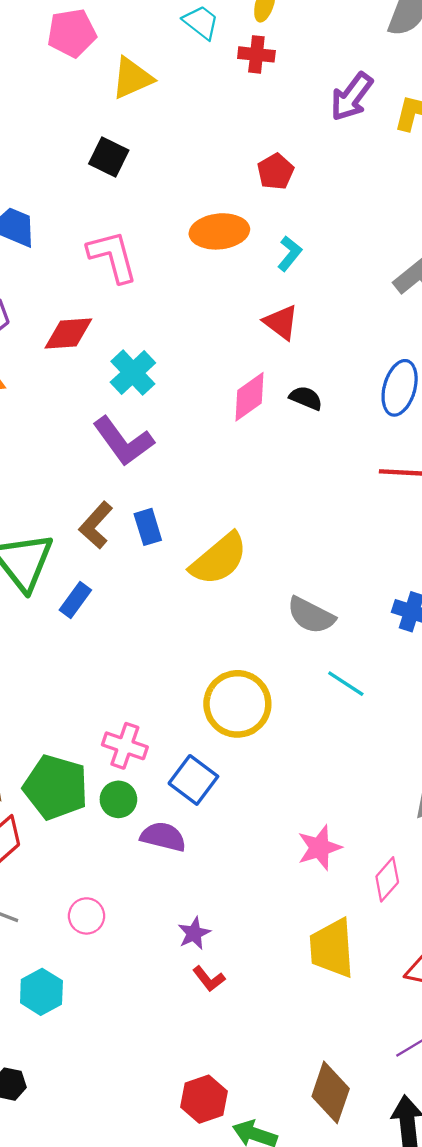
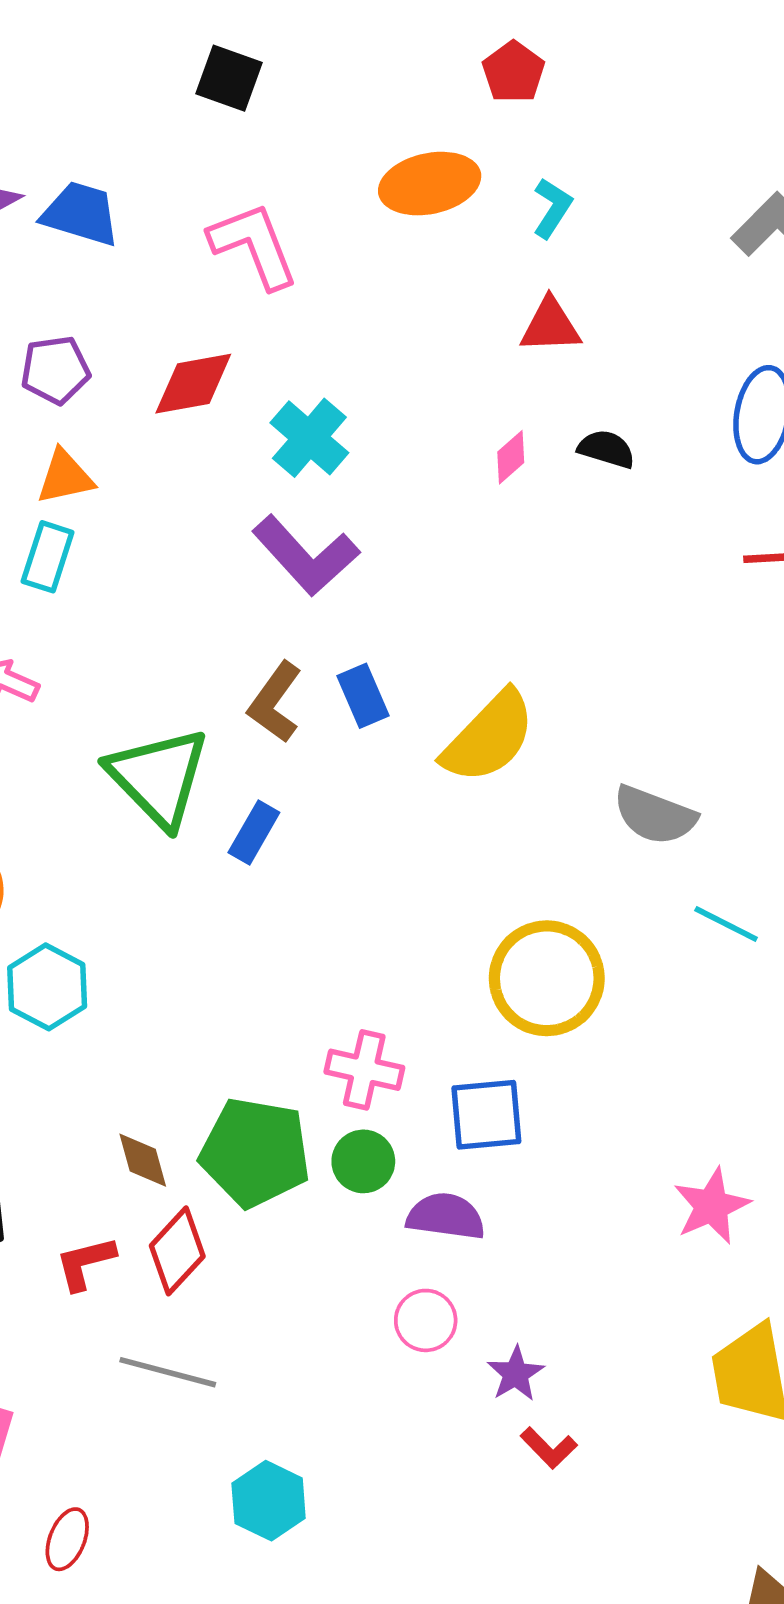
red triangle: (281, 322) -> (550, 326), turned -33
pink diamond: (249, 397) -> (511, 457), size x0.6
blue square: (193, 780) -> (486, 1115), turned -36
pink circle: (87, 916) -> (426, 1320), moved

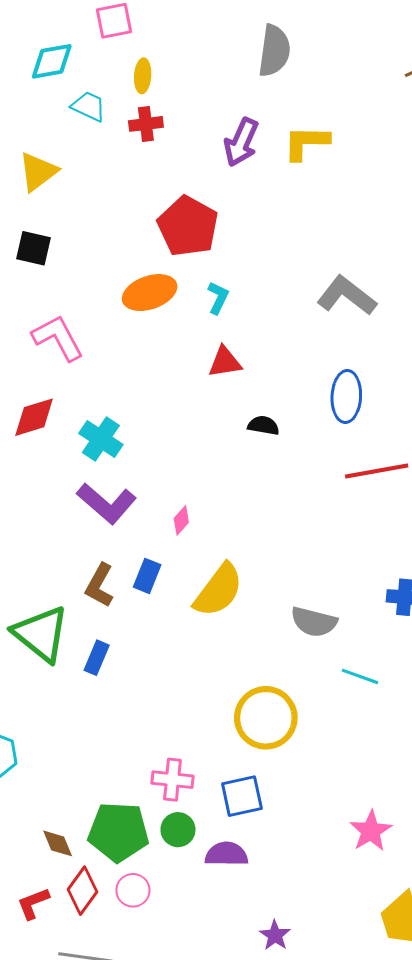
red pentagon: (514, 72) -> (188, 226), size x1.8
pink diamond: (511, 457) -> (181, 520), moved
blue rectangle: (363, 696) -> (147, 576), turned 52
pink circle: (426, 1320) -> (133, 890), moved

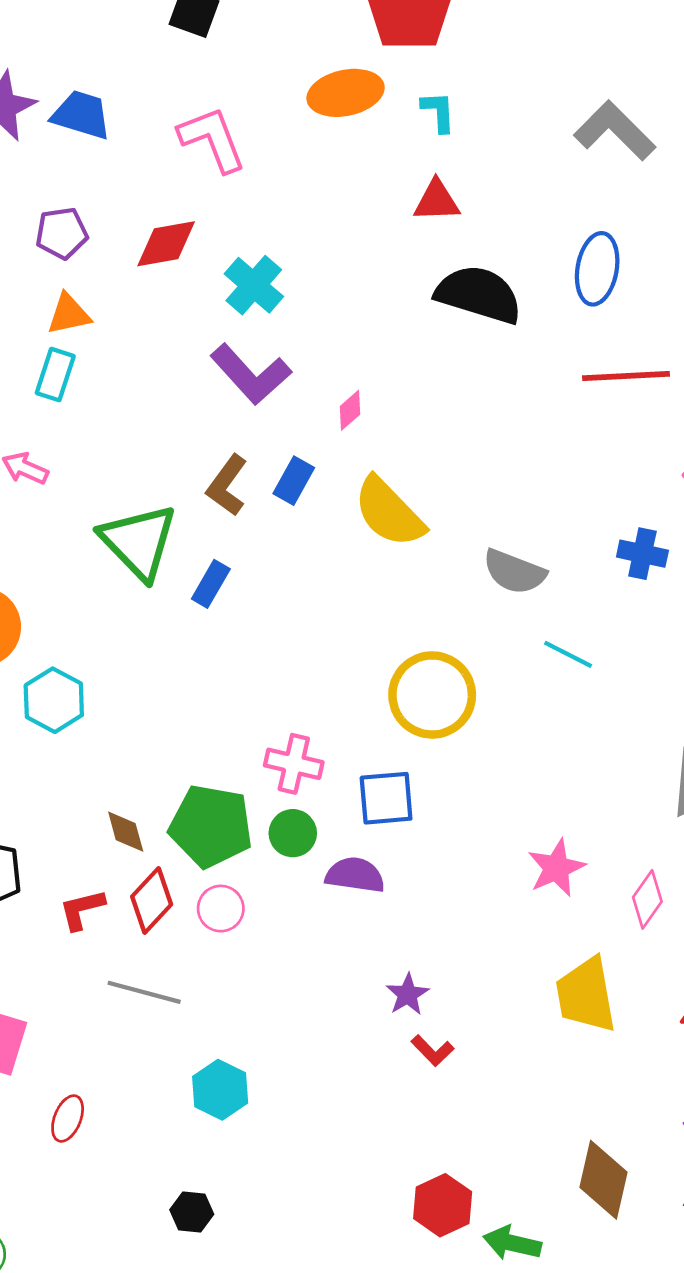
cyan L-shape: (218, 298) -> (438, 112), turned -36
black semicircle: (263, 426) -> (479, 294), size x2.0
yellow semicircle: (218, 590) -> (389, 512), turned 92

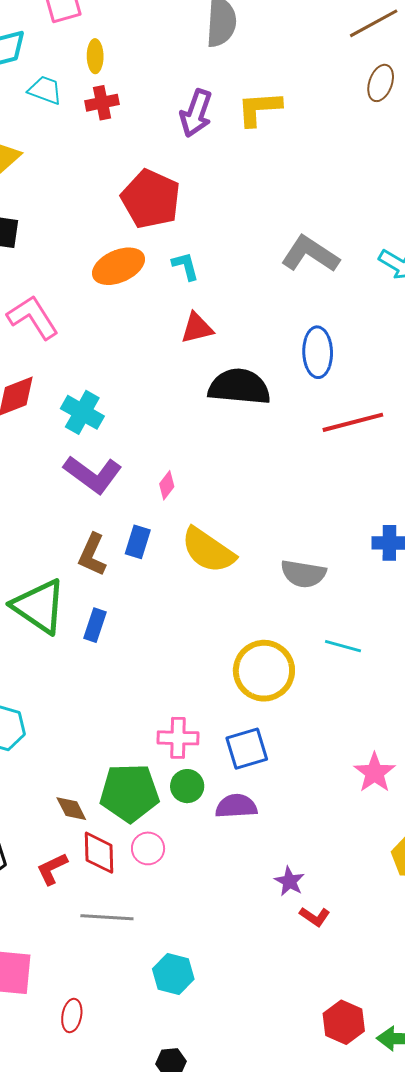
cyan line: (568, 654) -> (343, 646), moved
red diamond: (152, 900) -> (99, 853), turned -33

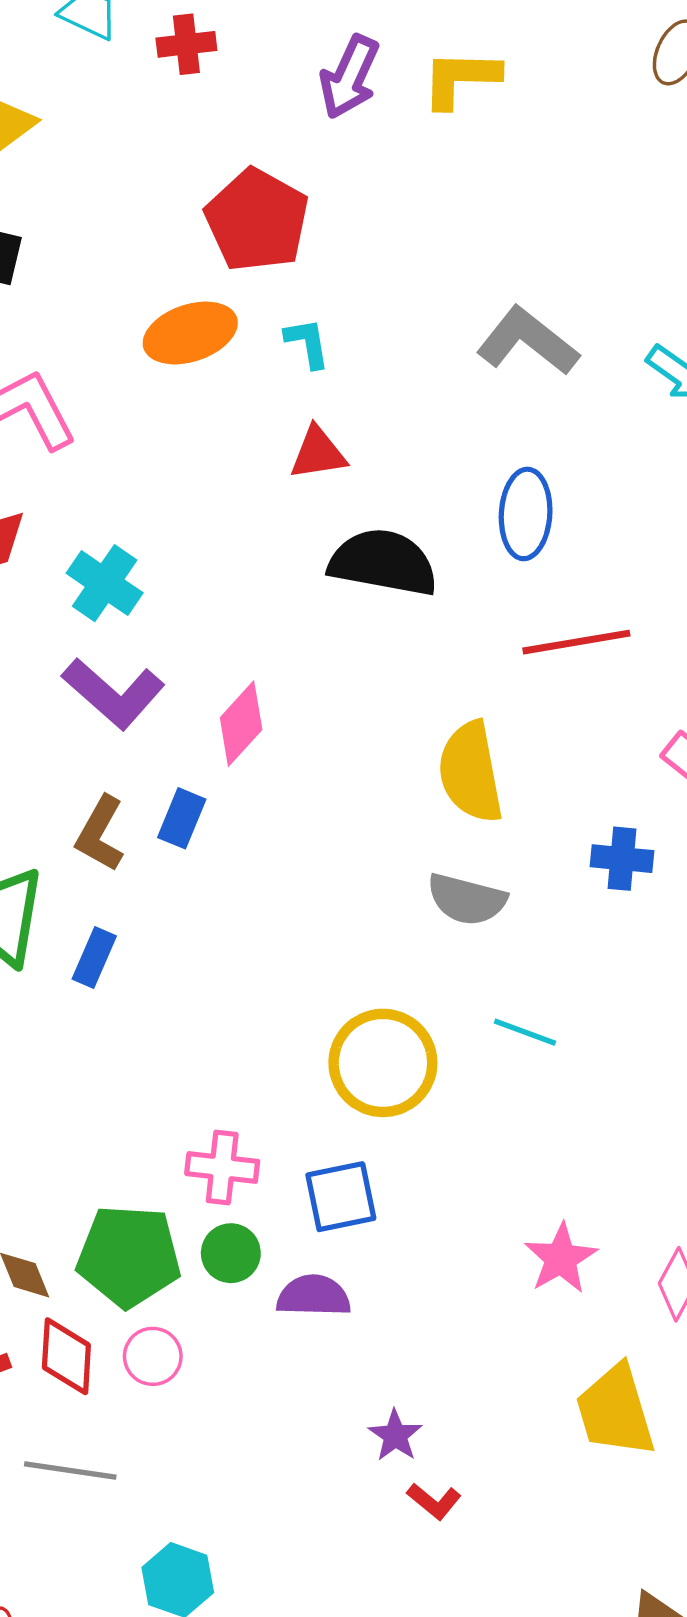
pink diamond: (167, 485) -> (241, 724), size x1.6
yellow semicircle: (208, 550) -> (471, 772), moved, turned 40

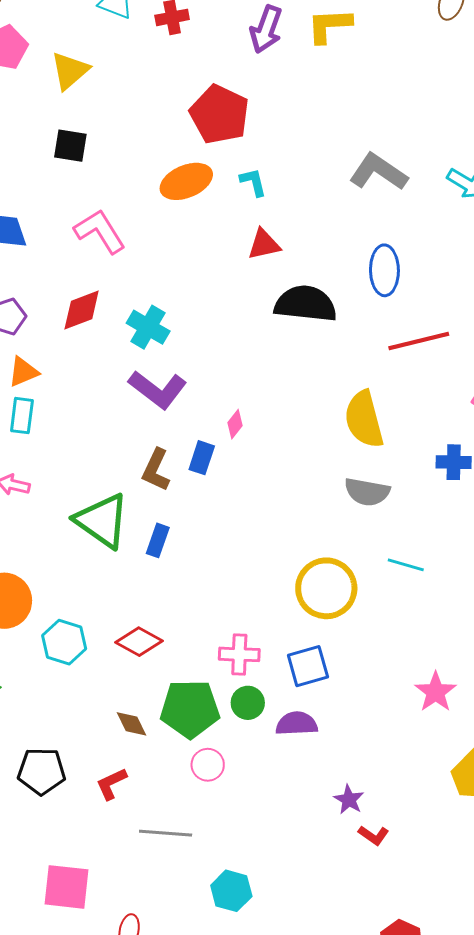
pink diamond: (241, 724) -> (235, 424), moved, size x0.6
red diamond: (66, 1356) -> (139, 642), moved, turned -60

